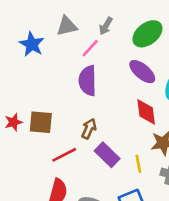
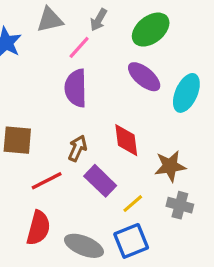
red diamond: (146, 112) -> (126, 140), moved
yellow line: (138, 164) -> (133, 204), moved, turned 60

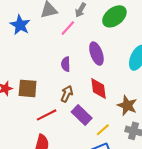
purple ellipse: (144, 77) -> (96, 54), moved, turned 30
purple semicircle: (76, 88) -> (66, 64), moved, size x0.6
brown star: (170, 166) -> (127, 105), turned 30

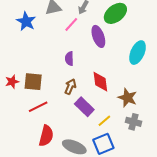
purple ellipse: (96, 54) -> (98, 36), moved
red line: (47, 115) -> (38, 107), moved

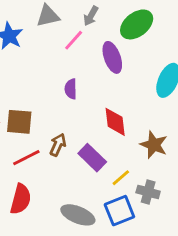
brown arrow: (70, 87) -> (58, 145), moved
gray cross: (133, 122) -> (148, 192), moved
red semicircle: (46, 136) -> (21, 199), moved

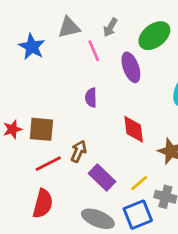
pink line: (74, 40) -> (94, 51), turned -65
purple rectangle: (92, 158) -> (102, 177), moved

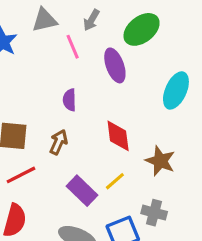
brown arrow: (79, 151) -> (59, 142), moved
yellow line: (139, 183) -> (115, 181), moved

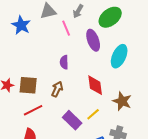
cyan ellipse: (176, 90) -> (119, 56), moved

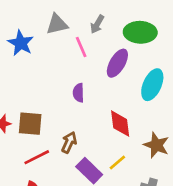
green ellipse: (110, 17) -> (140, 32), turned 40
purple ellipse: (93, 40) -> (117, 63), turned 50
brown arrow: (57, 89) -> (69, 142), moved

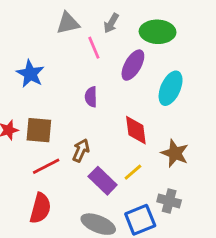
blue star: (21, 43) -> (30, 74), moved

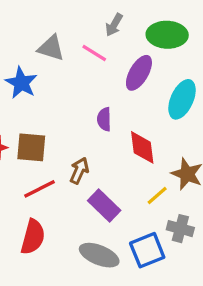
gray triangle: (68, 23) -> (51, 48), moved, turned 30
pink line: (94, 48) -> (94, 53), turned -35
purple semicircle: (91, 97) -> (104, 119), moved
yellow line: (133, 172) -> (157, 195), moved

